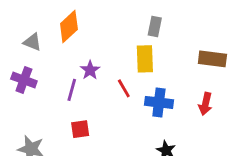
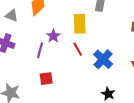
yellow rectangle: (145, 59) -> (80, 24), moved
blue cross: (159, 102) -> (103, 59), turned 36

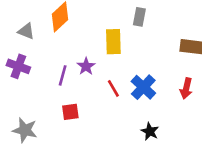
purple star: (53, 36) -> (86, 66), moved
red line: (78, 49) -> (113, 88), moved

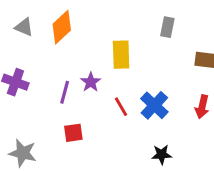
gray rectangle: (139, 17) -> (167, 27), moved
gray triangle: (26, 31) -> (24, 27), moved
black star: (150, 131) -> (162, 154), turned -30

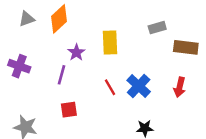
gray triangle: (24, 27) -> (27, 19), turned -42
gray rectangle: (167, 27) -> (157, 28), moved, turned 63
purple star: (91, 82) -> (76, 52), moved

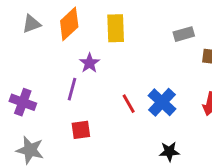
yellow rectangle: (110, 42) -> (116, 28), moved
purple cross: (19, 66) -> (23, 102), moved

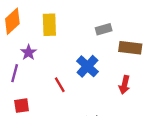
blue cross: (162, 102) -> (87, 66), moved

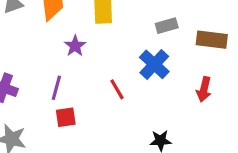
gray rectangle: (104, 29) -> (167, 26), moved
purple line: (15, 73) -> (56, 88), moved

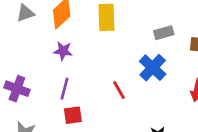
purple star: (75, 46) -> (63, 51), moved, turned -30

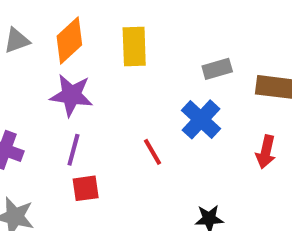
purple star: (63, 51) -> (71, 95), size x1.5

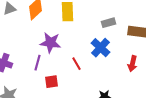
purple star: (71, 95) -> (50, 43), moved
red square: (86, 188) -> (51, 82), moved

